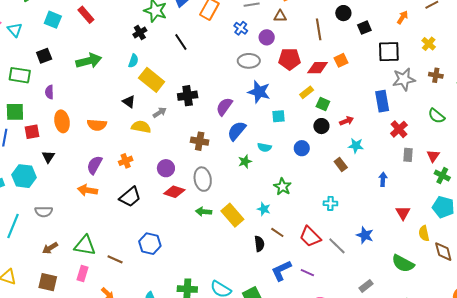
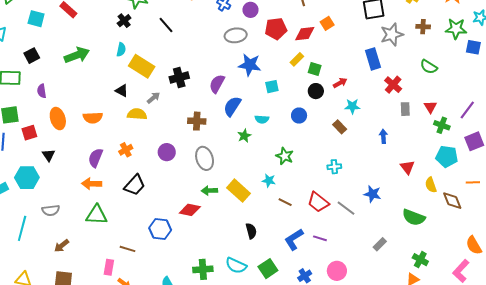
red diamond: (174, 192) -> (190, 210), moved
black semicircle: (259, 244) -> (251, 231), moved
green triangle: (85, 245) -> (97, 215), moved
pink rectangle: (82, 273) -> (109, 267), moved

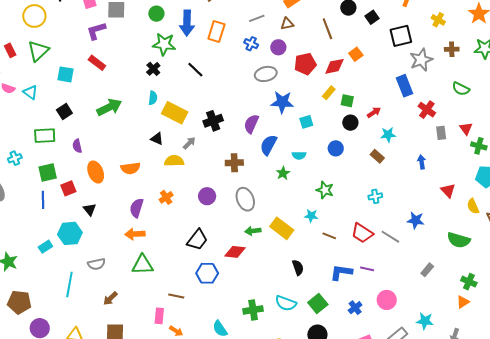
black trapezoid: (135, 185) -> (197, 240), moved
blue L-shape: (294, 239) -> (341, 272), turned 45

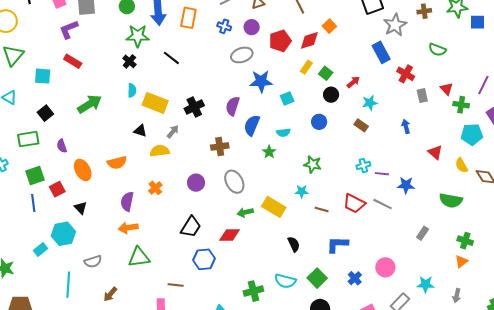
green square: (347, 101) -> (326, 73), turned 32
purple line: (367, 269) -> (382, 174), moved

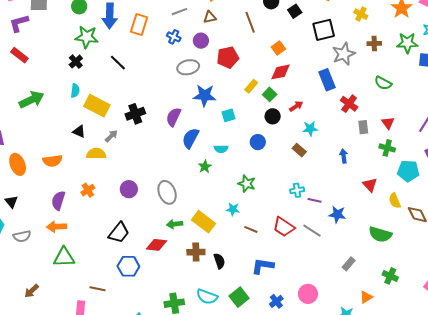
red diamond: (309, 40) -> (280, 72), moved
green cross: (461, 105) -> (387, 148), moved
brown cross: (220, 147) -> (196, 252), moved
gray semicircle: (93, 262) -> (22, 236), moved
orange triangle: (461, 262) -> (366, 297), moved

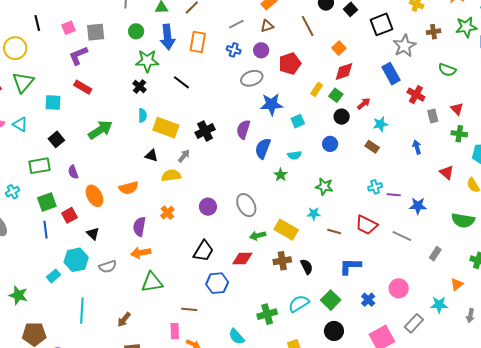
gray line: (312, 231) -> (402, 236), moved
cyan semicircle: (207, 297) -> (299, 304), turned 135

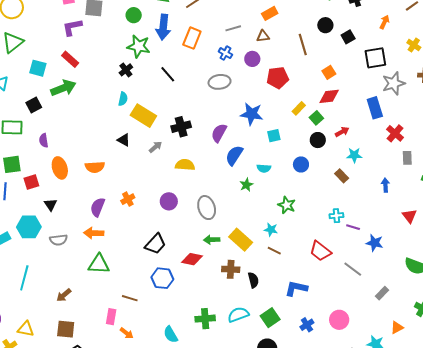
gray ellipse: (252, 78) -> (220, 82), moved
green arrow: (100, 130) -> (63, 88), moved
yellow semicircle: (171, 175) -> (185, 165), moved
brown line: (334, 232) -> (274, 251), moved

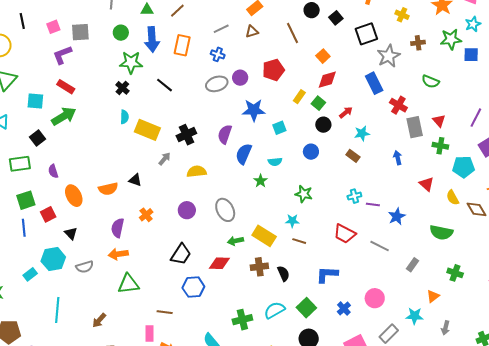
purple circle: (252, 59) -> (240, 78), moved
black triangle: (124, 140) -> (135, 180), moved
gray rectangle: (407, 158) -> (415, 127), size x1.5
blue star: (375, 243) -> (397, 216), turned -30

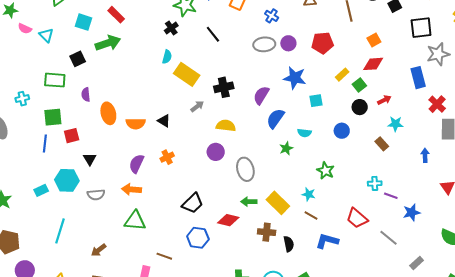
orange ellipse: (74, 196) -> (108, 113), moved
purple circle: (187, 210) -> (216, 152), moved
blue L-shape: (327, 275) -> (327, 241), moved

